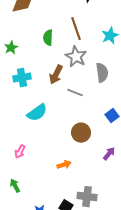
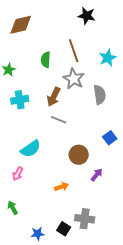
gray line: (75, 93) -> (59, 120), moved
cyan semicircle: (37, 113) -> (31, 149), moved
purple arrow: (109, 154) -> (97, 175), moved

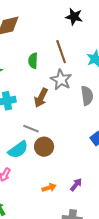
gray line: (59, 120) -> (31, 129), moved
brown circle: (79, 155) -> (44, 147), moved
purple arrow: (97, 175) -> (76, 185), moved

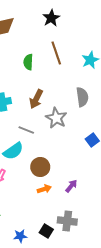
black star: (74, 17) -> (51, 18), moved, turned 30
gray star: (61, 80) -> (56, 118), moved
brown circle: (44, 147) -> (40, 167), moved

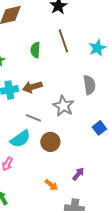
brown arrow: (36, 99) -> (32, 87), moved, turned 48
brown circle: (40, 167) -> (50, 142), moved
orange arrow: (44, 189) -> (51, 185), moved, turned 56

